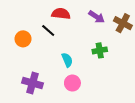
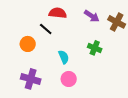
orange circle: (23, 39) -> (28, 44), moved
green cross: (100, 50) -> (95, 48), turned 32

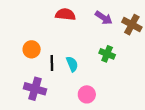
black line: (46, 29) -> (52, 63), moved, turned 48
pink circle: (69, 79) -> (87, 94), moved

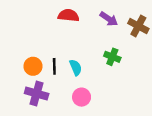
orange circle: (32, 49) -> (33, 66), moved
pink circle: (87, 94) -> (82, 97), moved

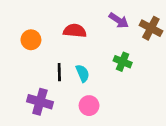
red semicircle: (69, 15) -> (75, 31), moved
orange circle: (33, 66) -> (31, 40), moved

